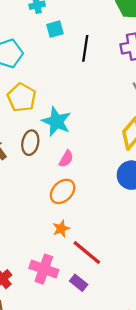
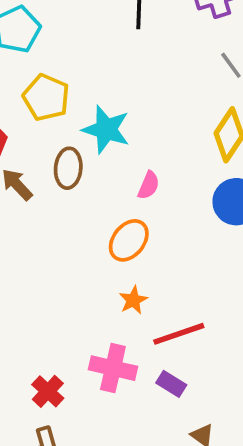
pink semicircle: (66, 159) -> (149, 185), moved
red line: (87, 252) -> (179, 334), turned -52

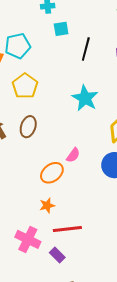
cyan star: (106, 129) -> (85, 98), moved
pink semicircle: (149, 185) -> (73, 155), moved

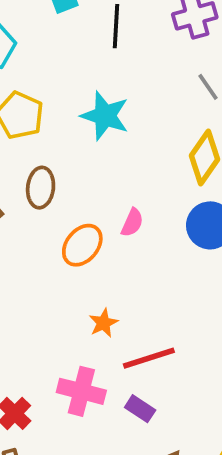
cyan star: (85, 98) -> (105, 116), moved
orange ellipse: (52, 173) -> (82, 245), moved

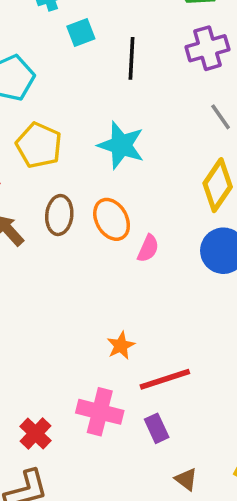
orange ellipse: (82, 245) -> (112, 219), moved, turned -69
purple rectangle: (140, 409) -> (157, 428), turned 32

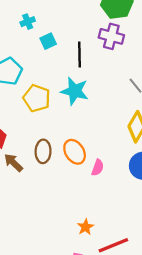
purple cross: (207, 48) -> (111, 36), moved, turned 35
yellow pentagon: (39, 145) -> (37, 98), moved
cyan star: (121, 145) -> (75, 91), moved

